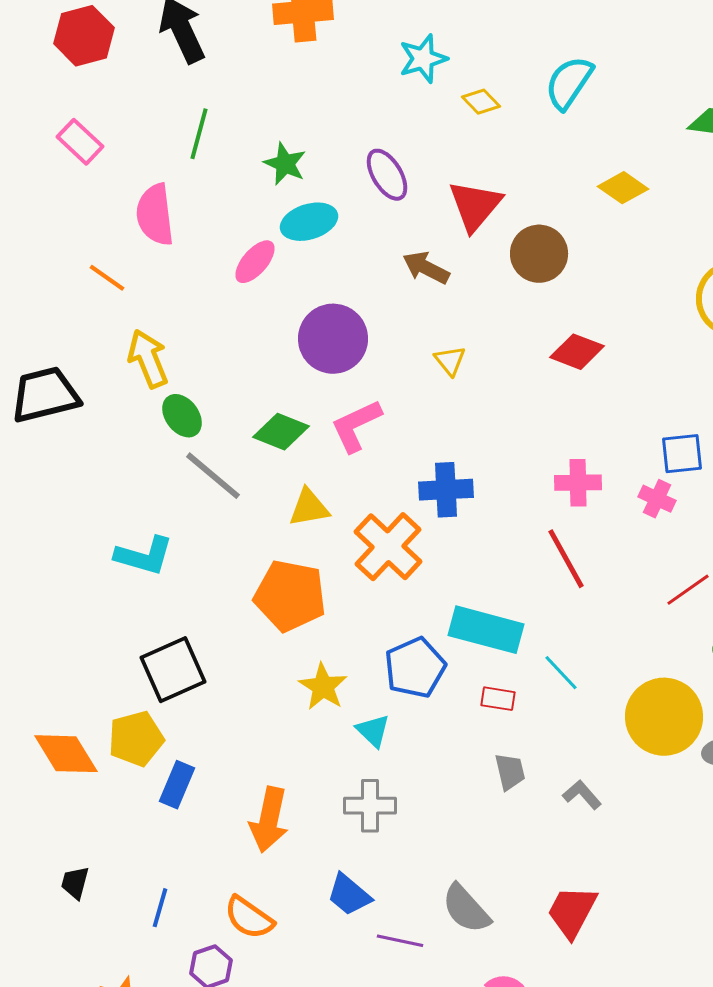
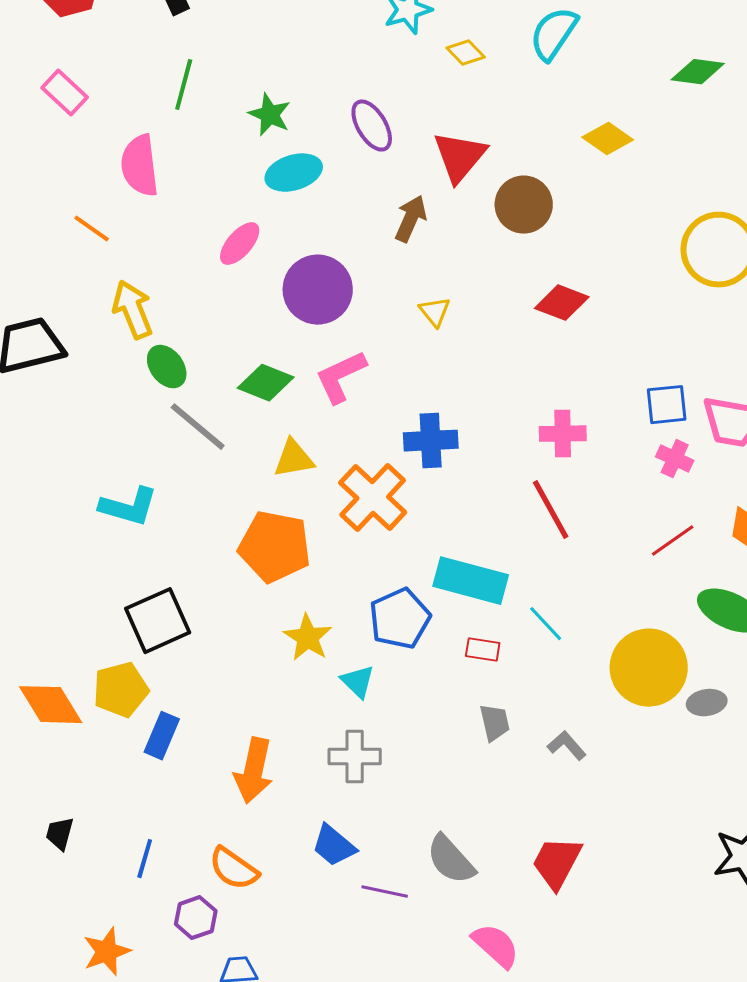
pink ellipse: (255, 262) -> (240, 244), moved
brown arrow: (426, 268) -> (411, 219), turned 87
pink cross: (657, 499) -> (675, 459), moved

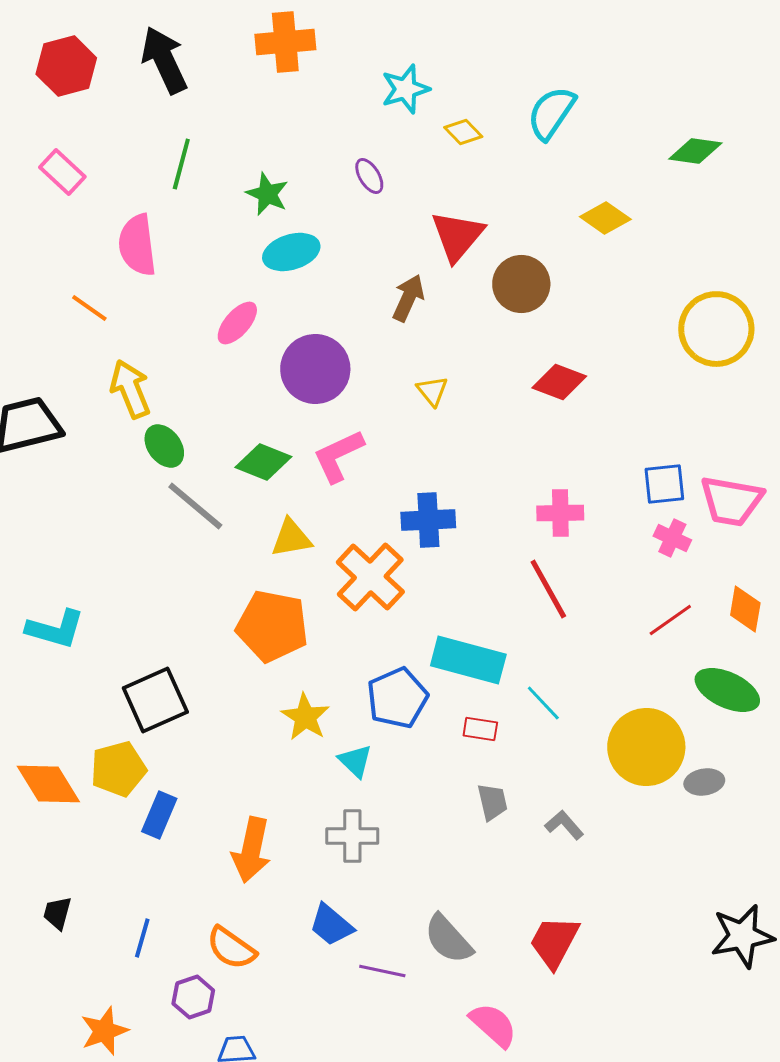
purple ellipse: (372, 126) -> (369, 176), moved, size x0.7
cyan L-shape: (129, 507) -> (55, 629), moved

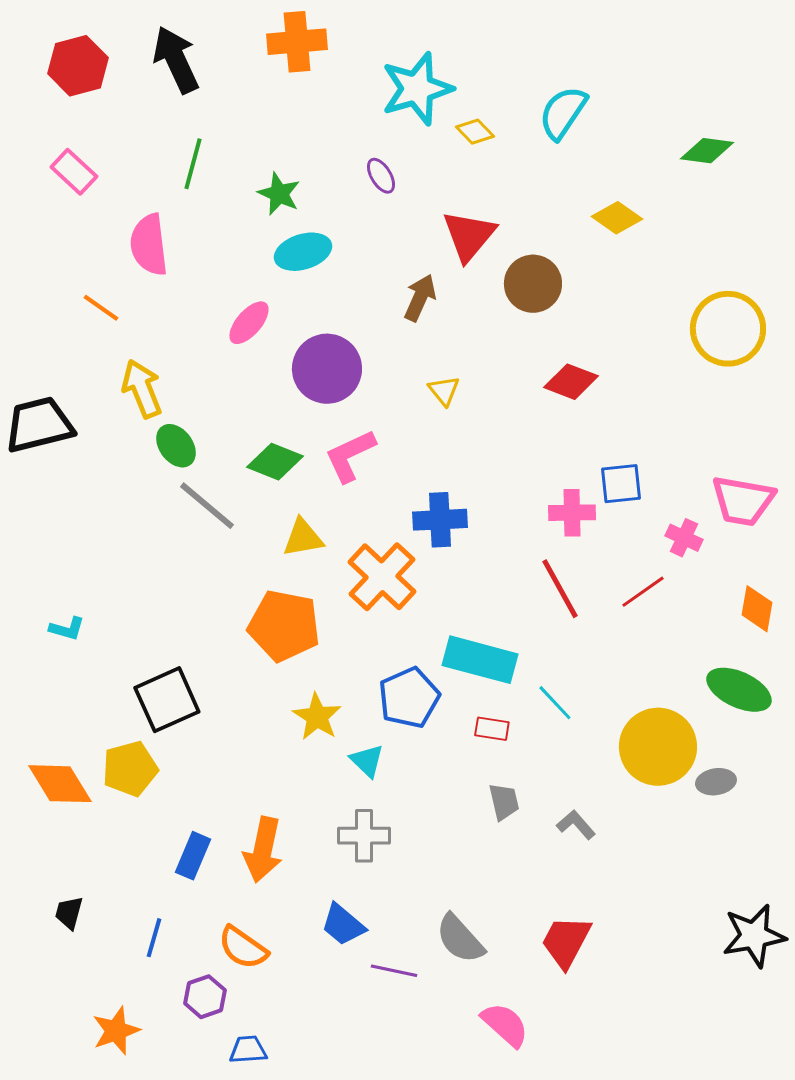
cyan star: (405, 89) -> (417, 89), size x1.5
blue square: (664, 484) -> (621, 484), moved
red line: (670, 620) -> (643, 592), moved
cyan L-shape: (55, 629) -> (67, 629), size x0.6
blue rectangle: (159, 815) -> (193, 856), moved

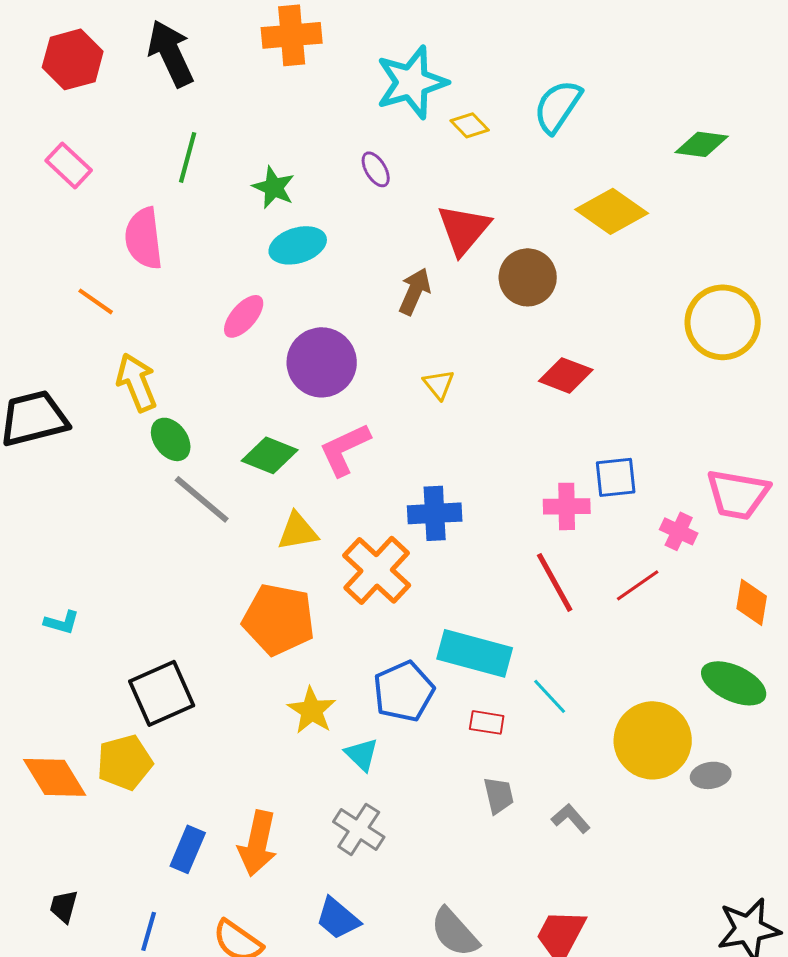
yellow diamond: (617, 218) -> (612, 211), size x1.4
gray cross: (364, 836) -> (359, 829), turned 33

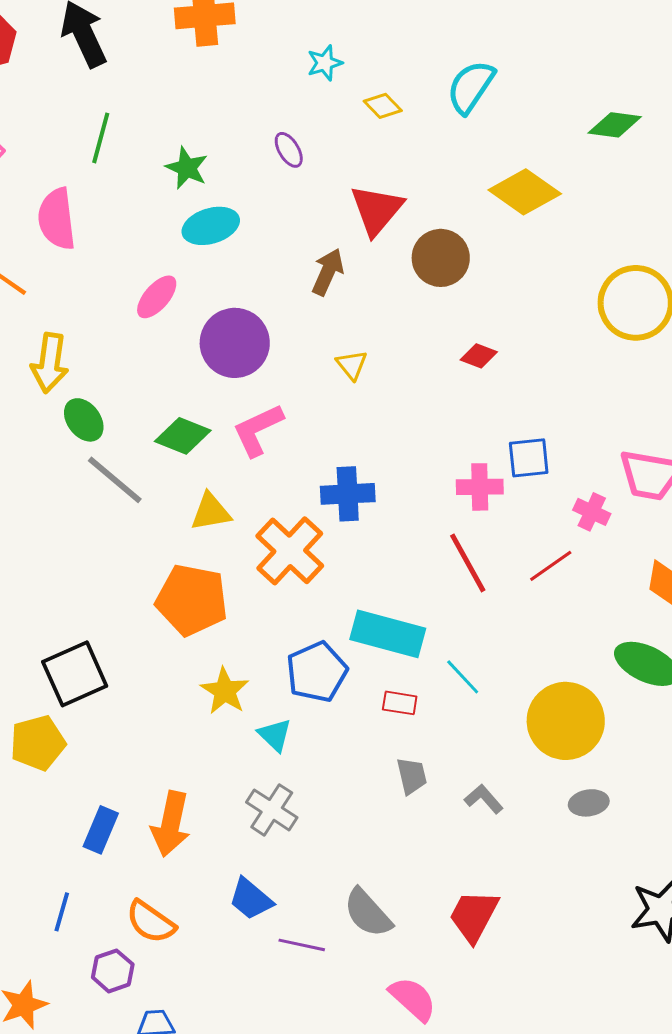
cyan star: (412, 82) -> (325, 63), size x0.5
red diamond: (566, 375) -> (479, 356), size x0.7
yellow arrow: (137, 382) -> (50, 363), turned -150
gray ellipse: (711, 775) -> (589, 803), moved

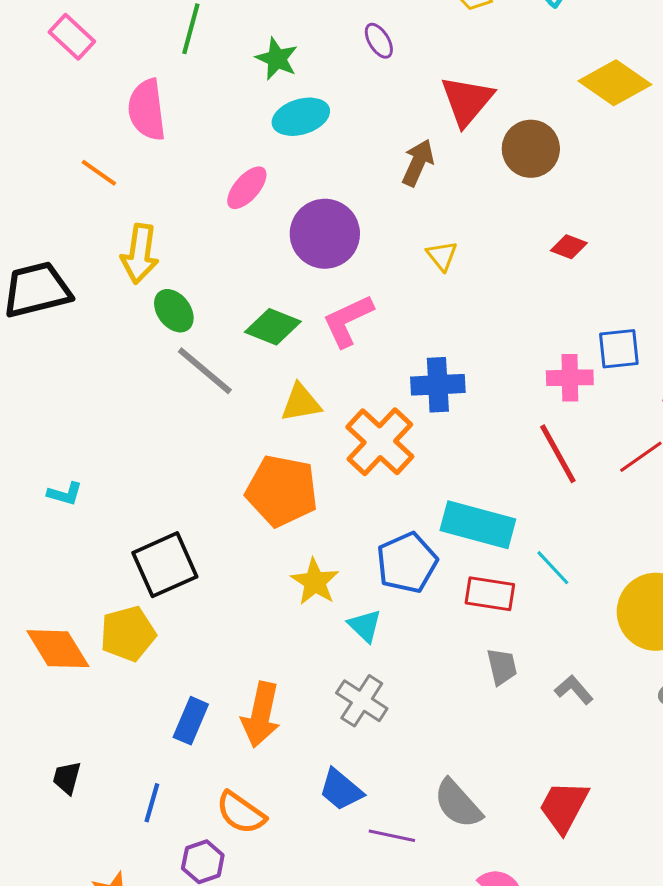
red rectangle: (400, 703) -> (490, 594), size x1.4

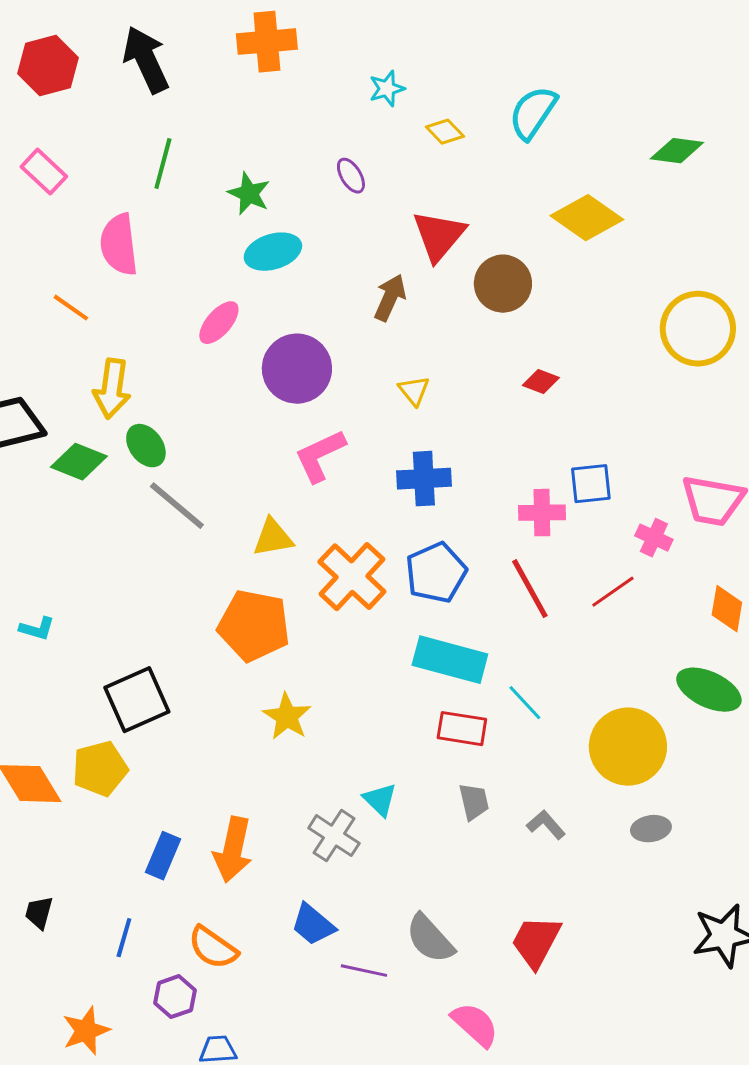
green diamond: (273, 327) -> (79, 462), moved
blue cross: (438, 385) -> (424, 479), moved
blue pentagon: (407, 563) -> (436, 573), moved
cyan triangle: (365, 626) -> (380, 800), moved

